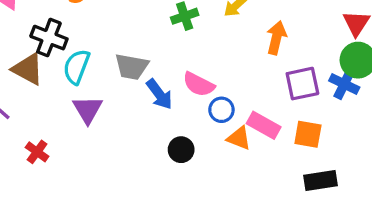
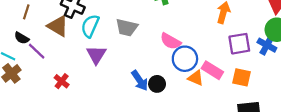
blue arrow: (159, 94) -> (140, 80), moved
blue circle: (221, 110) -> (185, 59), size x1.5

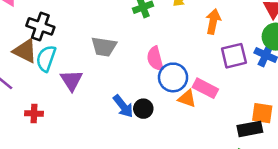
cyan semicircle: (90, 26) -> (46, 58), moved
pink semicircle: (171, 41) -> (155, 59), turned 50
orange square: (241, 77) -> (262, 113), moved
red cross: (62, 81) -> (34, 114), turned -32

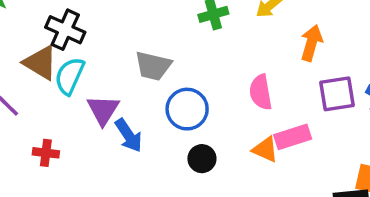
pink semicircle: (155, 59) -> (261, 92), moved
blue circle: (173, 77) -> (187, 109), moved
pink rectangle: (205, 88) -> (293, 137), turned -50
blue arrow: (123, 106) -> (129, 135), moved

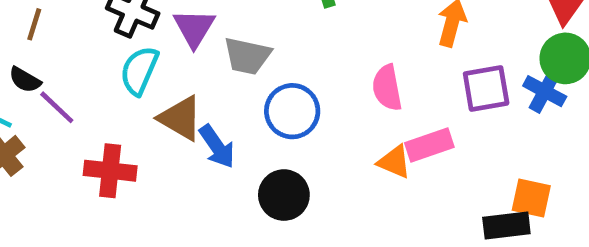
brown triangle: (40, 63) -> (180, 118), moved
purple triangle: (103, 110) -> (194, 28), moved
red cross: (46, 153) -> (110, 171), size x1.5
black circle: (202, 159) -> (284, 195), moved, size x1.4

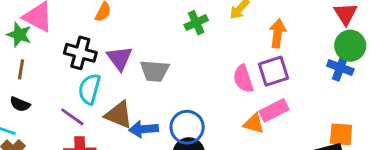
purple square: (486, 88) -> (274, 71), moved
purple line: (57, 107) -> (72, 117), moved
blue circle: (292, 111) -> (187, 127), moved
blue arrow: (217, 146) -> (144, 129), turned 128

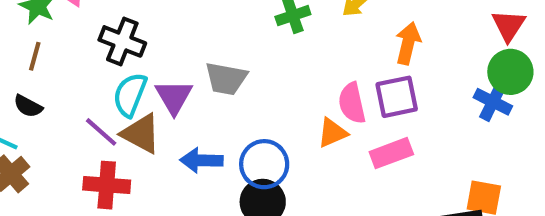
purple triangle: (120, 58) -> (174, 97), moved
brown triangle: (119, 115) -> (141, 134), moved
orange triangle: (254, 124) -> (332, 133), moved, turned -45

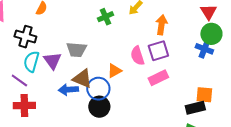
orange triangle: (332, 133) -> (114, 71), moved
brown triangle: (141, 134) -> (82, 79), moved

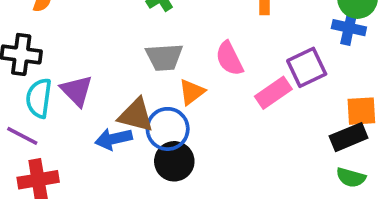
gray trapezoid: (76, 50) -> (164, 57), moved
purple square: (158, 51) -> (307, 67), moved

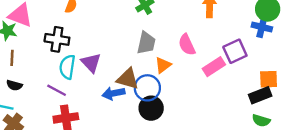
gray trapezoid: (164, 57) -> (146, 43), turned -75

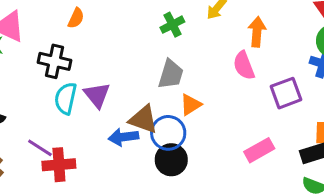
pink semicircle: (187, 45) -> (244, 65), moved
pink rectangle: (214, 67) -> (259, 150), moved
purple line: (57, 90) -> (40, 148), moved

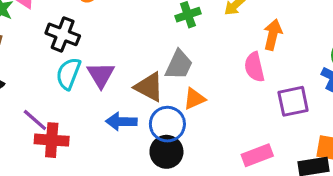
brown triangle: (143, 119) -> (149, 87), moved

